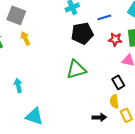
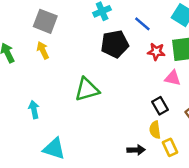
gray square: (16, 15) -> (45, 21), moved
blue line: (104, 17) -> (142, 24), turned 56
green triangle: (76, 69) -> (87, 89), moved

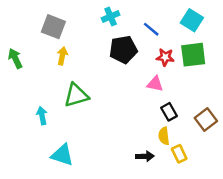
yellow arrow: (43, 50) -> (62, 56), moved, turned 36
pink triangle: (173, 78) -> (155, 84), moved
green triangle: (87, 89) -> (76, 95), moved

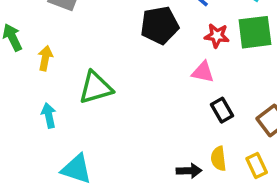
yellow arrow: (62, 56) -> (45, 58), moved
yellow semicircle: (164, 136) -> (219, 159), moved
yellow rectangle: (179, 154) -> (257, 166), moved

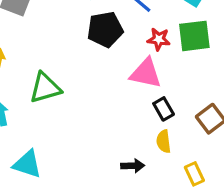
pink triangle: (203, 72) -> (146, 73), size x1.5
yellow semicircle: (219, 159) -> (164, 141), moved
yellow rectangle: (257, 166) -> (194, 174), moved

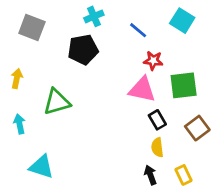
black pentagon: (105, 29) -> (83, 50), moved
green square: (194, 36) -> (184, 85), moved
black arrow: (133, 166) -> (150, 175), moved, turned -108

